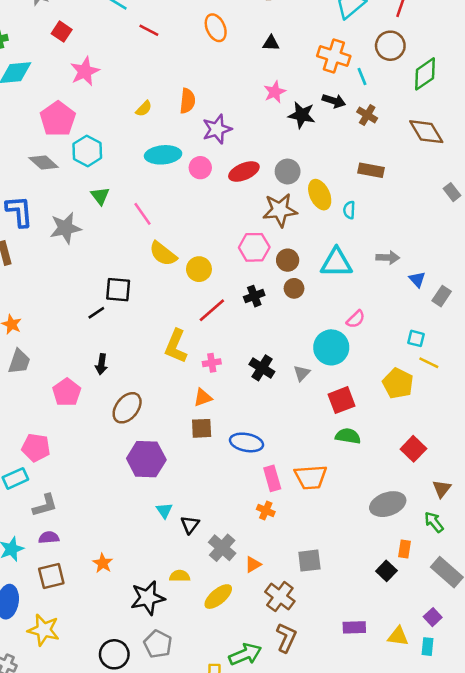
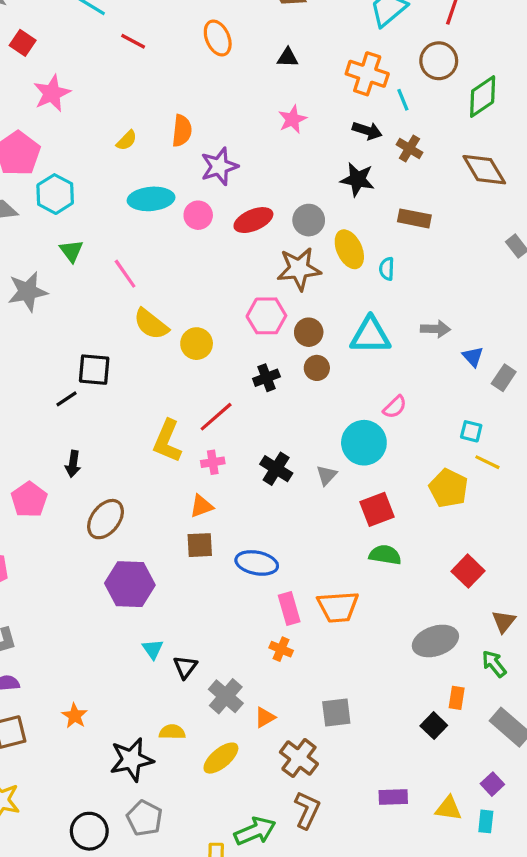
black star: (302, 115) -> (357, 179), moved
red line: (212, 310) -> (216, 417), moved

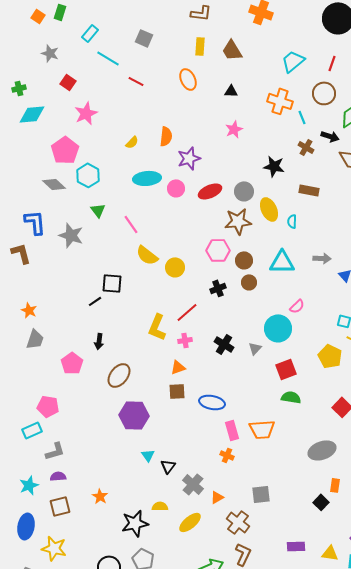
black arrow: (367, 131) -> (330, 136), moved
gray star: (28, 292) -> (71, 235), turned 30

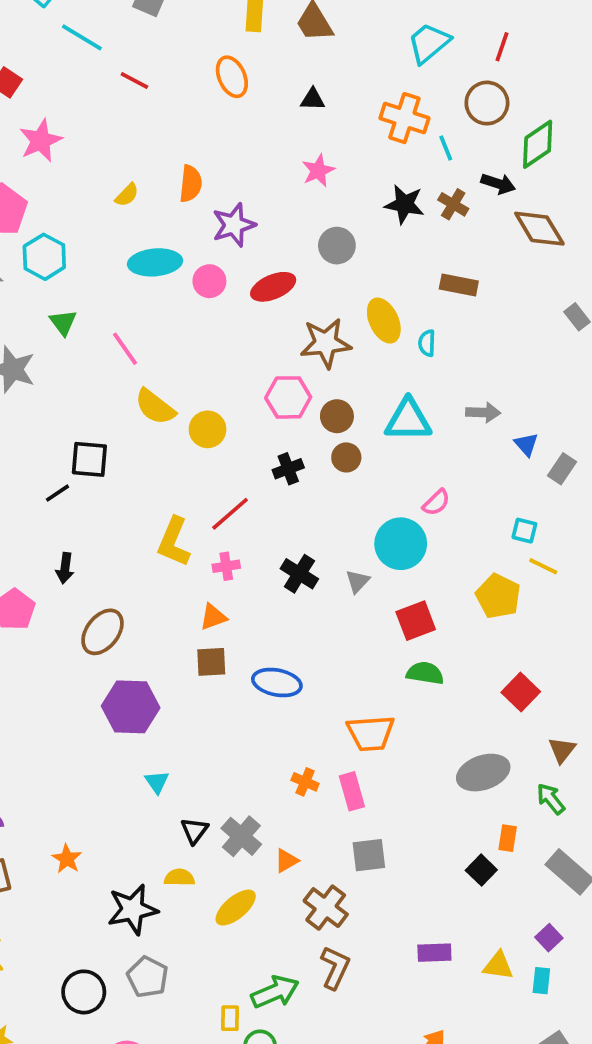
black star: (274, 166) -> (404, 204), moved
gray circle: (244, 191) -> (337, 246), moved
pink rectangle: (232, 430) -> (352, 791), moved
black triangle: (168, 466) -> (194, 831), moved

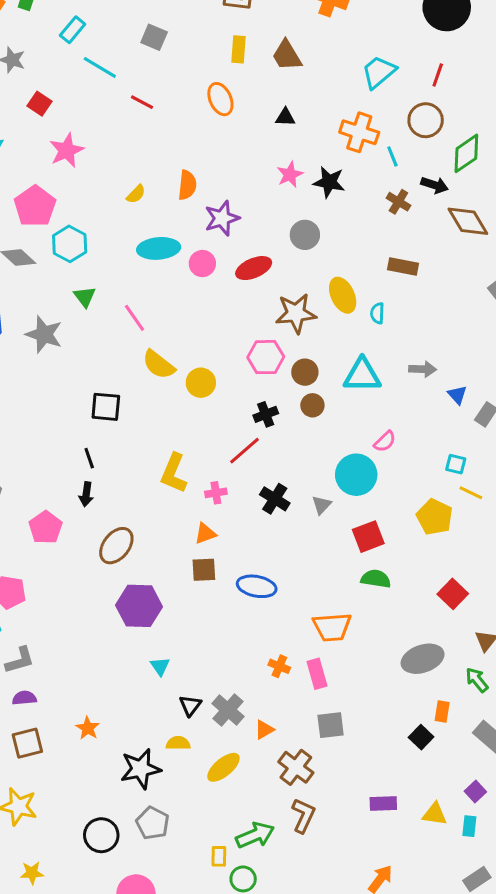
black star: (404, 204) -> (329, 182), moved
black line: (57, 493) -> (89, 458), moved, turned -75
red line: (230, 514) -> (245, 451), moved

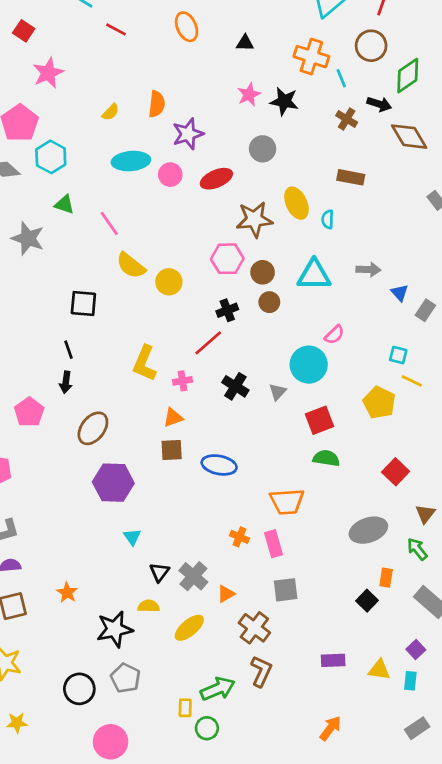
green triangle: (85, 297) -> (64, 204), turned -35

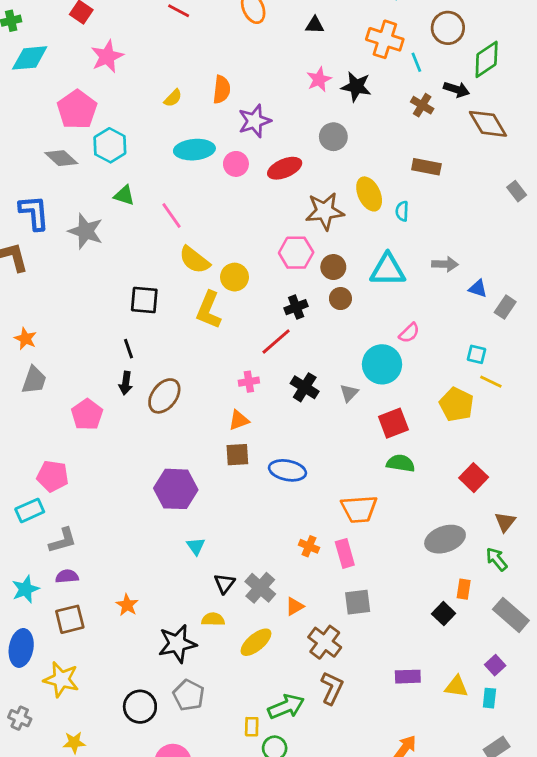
blue triangle: (400, 293) -> (478, 288), turned -30
yellow L-shape: (144, 363) -> (209, 310), moved
brown ellipse: (93, 428) -> (164, 396), moved

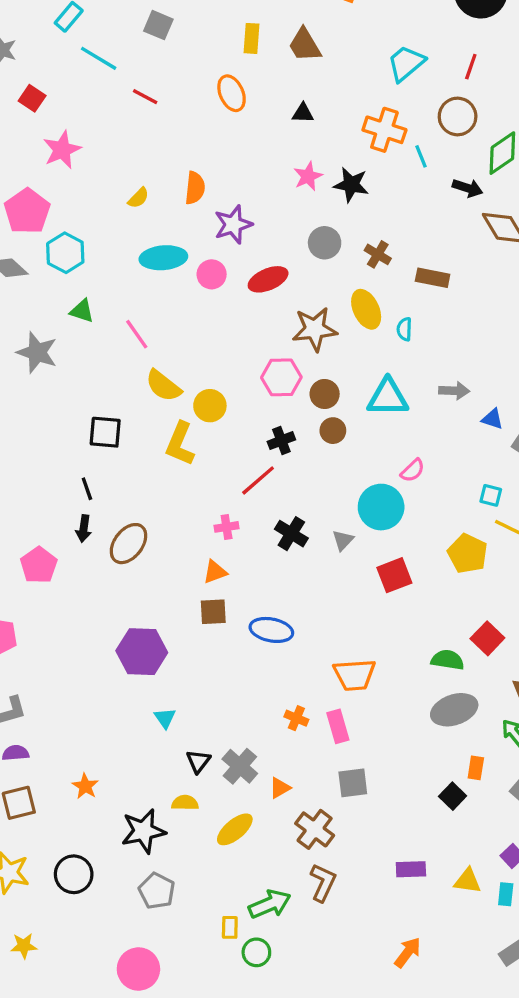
brown cross: (422, 105) -> (378, 254), moved
green semicircle: (401, 463) -> (448, 660), moved
black circle: (140, 707) -> (74, 874), moved

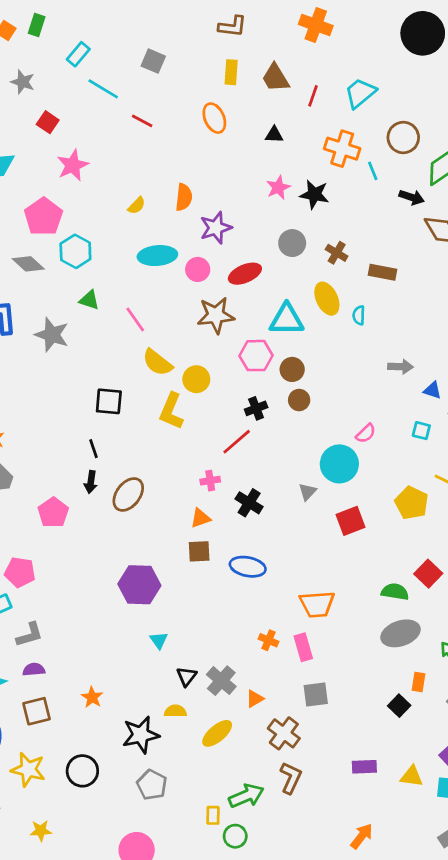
red line: (471, 67) -> (313, 96), moved
brown star: (315, 329) -> (216, 315), moved
cyan triangle: (388, 397) -> (287, 319), moved
cyan square: (491, 495) -> (421, 431), moved
black cross: (291, 534) -> (249, 503), moved

